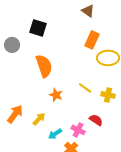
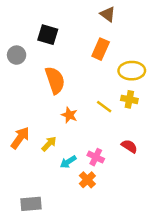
orange rectangle: (92, 40) -> (101, 49), moved
yellow cross: (108, 95) -> (129, 99), moved
red semicircle: (96, 120) -> (129, 146), moved

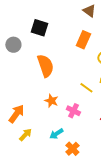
orange star: (69, 115) -> (51, 101), moved
yellow arrow: (49, 144) -> (25, 135), moved
pink cross: (96, 157) -> (73, 111), moved

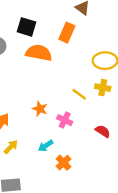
orange rectangle: (83, 40) -> (67, 33), moved
orange semicircle: (45, 66) -> (39, 53), moved, turned -60

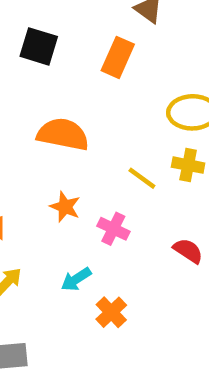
orange semicircle: (39, 53) -> (63, 134), moved

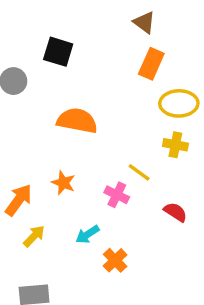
orange rectangle: (118, 57) -> (151, 64), moved
yellow line: (142, 178) -> (139, 172), moved
orange star: (65, 207) -> (63, 183), moved

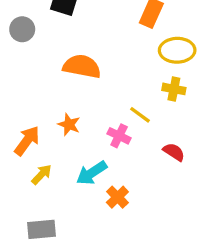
cyan arrow: (88, 234) -> (92, 173), size x1.4

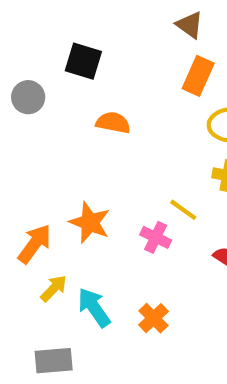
orange semicircle: (82, 66) -> (113, 123), moved, size x0.7
orange star: (69, 125) -> (90, 223), size x1.4
cyan arrow: (92, 173) -> (94, 308), moved, turned 88

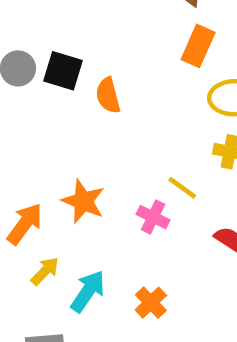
black square: (83, 61) -> (63, 71), moved
orange semicircle: (113, 123) -> (108, 95), turned -116
cyan arrow: (94, 308) -> (88, 291), turned 69

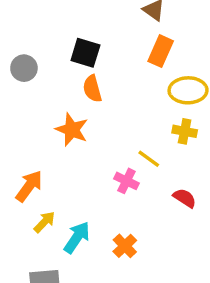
black square: (63, 71) -> (85, 53), moved
orange star: (83, 201) -> (72, 130), moved

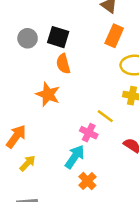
gray circle: (24, 68) -> (28, 38), moved
cyan arrow: (77, 237) -> (75, 157), moved

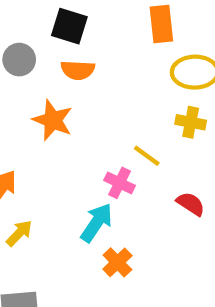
orange rectangle: (114, 36) -> (161, 24), turned -30
gray circle: (28, 38) -> (19, 60), moved
orange semicircle: (63, 64) -> (78, 70), turned -72

